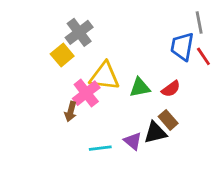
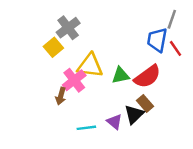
gray line: (199, 22) -> (172, 19), turned 30
red semicircle: (171, 89) -> (147, 77), size x1.6
black triangle: (155, 133) -> (134, 114), turned -30

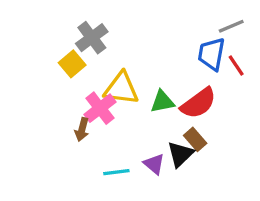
gray line: (172, 19) -> (231, 26), turned 48

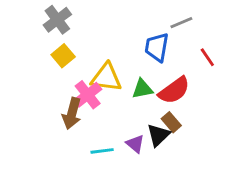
gray line: (231, 26) -> (181, 23), moved
gray cross: (92, 38) -> (57, 20), moved
blue trapezoid: (212, 54) -> (157, 47), moved
brown arrow: (82, 129) -> (72, 113), size x1.5

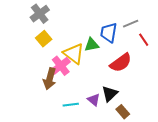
gray line: (181, 23) -> (131, 24), moved
yellow triangle: (106, 77) -> (74, 54), turned 30
green triangle: (142, 89) -> (92, 45), moved
brown rectangle: (171, 122) -> (123, 112), moved

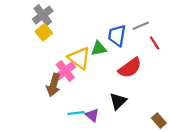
yellow square: (44, 39) -> (44, 32), moved
purple triangle: (94, 100) -> (92, 115), moved
brown rectangle: (123, 112) -> (159, 121), moved

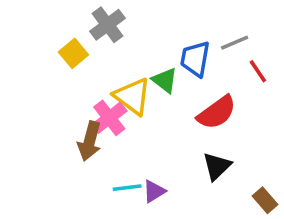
gray cross: (43, 15) -> (107, 25), moved
green triangle: (99, 48) -> (165, 80), turned 49
black triangle: (118, 101) -> (217, 166), moved
purple triangle: (92, 115) -> (154, 191), turned 48

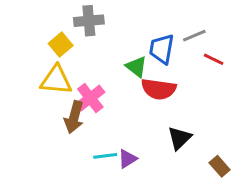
gray cross: (107, 25) -> (89, 21), turned 32
red line: (258, 71) -> (214, 59), turned -30
yellow triangle: (133, 96) -> (56, 80), moved, turned -32
red semicircle: (217, 112) -> (159, 89), moved, turned 44

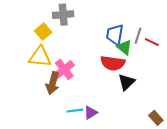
gray line: (194, 36) -> (138, 36), moved, turned -49
green triangle: (136, 67) -> (124, 47), moved
black triangle: (179, 138) -> (126, 82), moved

